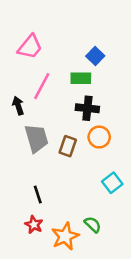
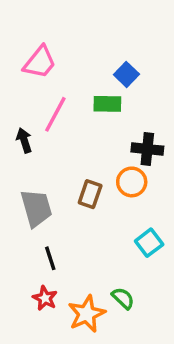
black cross: (87, 108) -> (147, 149), moved
gray trapezoid: (36, 138) -> (36, 208), moved

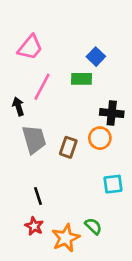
gray trapezoid: (36, 208) -> (34, 139), moved
cyan square: (149, 243) -> (113, 184), turned 30

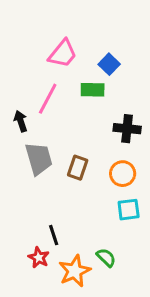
pink trapezoid: (30, 47) -> (63, 54), moved
orange circle: (100, 138) -> (123, 174), moved
black line: (38, 196) -> (54, 235), moved

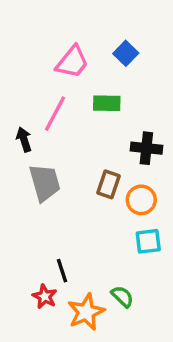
blue square: (109, 64) -> (126, 53), moved
brown rectangle: (78, 168) -> (109, 184), moved

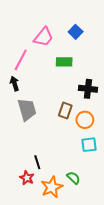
pink line: (55, 114) -> (21, 60), moved

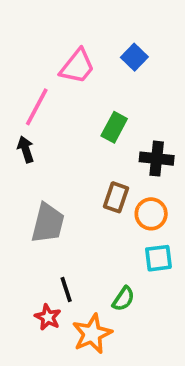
green rectangle: (64, 62) -> (114, 127), moved, turned -63
gray trapezoid: (27, 109) -> (48, 223), moved, turned 30
green semicircle: (73, 178) -> (123, 299), moved, turned 80

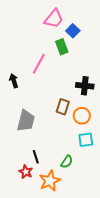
pink trapezoid: (77, 66) -> (54, 19), moved
pink line: (37, 107) -> (39, 64), moved
green rectangle: (114, 127) -> (62, 47), moved, turned -49

